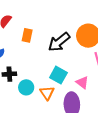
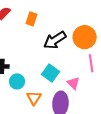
orange rectangle: (27, 35) -> (32, 19), moved
orange triangle: (47, 93) -> (34, 98), moved

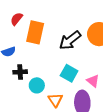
orange rectangle: (32, 19) -> (35, 32), moved, size x1.6

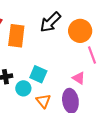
black arrow: (70, 40) -> (50, 22), moved
cyan square: (69, 73) -> (38, 74), moved

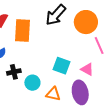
cyan square: (38, 74) -> (61, 66), moved
orange triangle: (43, 101) -> (53, 94), turned -35

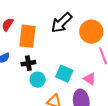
black cross: (14, 72) -> (28, 63), moved
cyan circle: (32, 83) -> (38, 80), moved

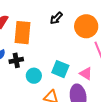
black arrow: (62, 23) -> (56, 18), size x0.6
black cross: (28, 63) -> (16, 60), moved

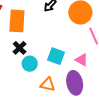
black cross: (16, 60) -> (20, 48), moved, turned -32

